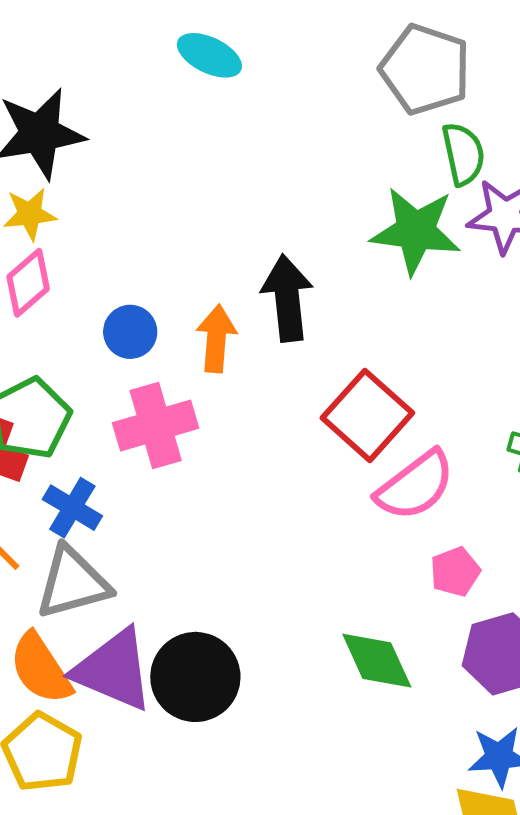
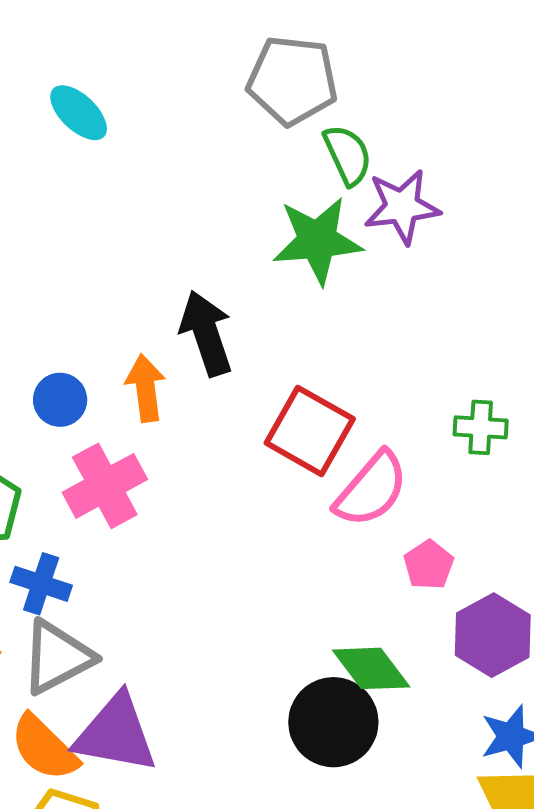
cyan ellipse: (209, 55) -> (79, 113), turned 30
black circle: (195, 677) -> (333, 722), moved

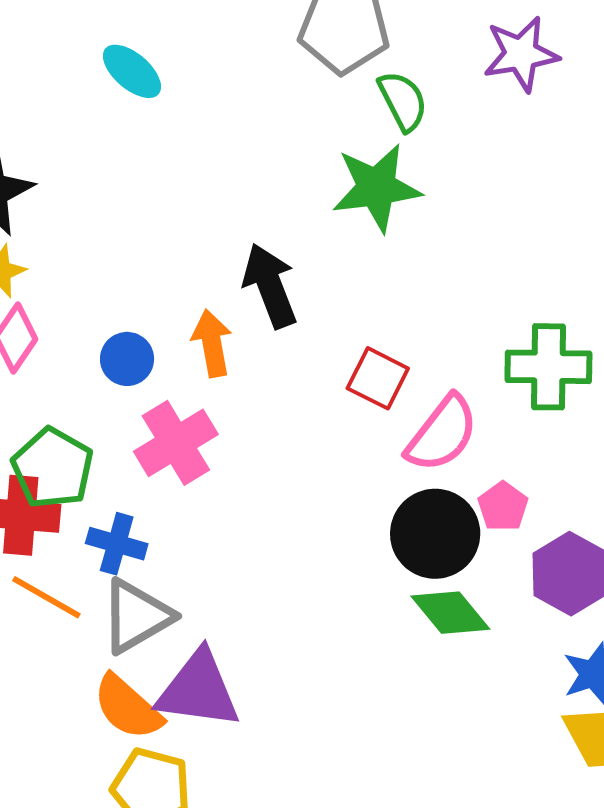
purple star: (402, 207) -> (521, 54), moved
green cross: (481, 427) -> (548, 367), size x1.6
red square: (310, 431) -> (378, 378), size x0.7
black circle: (333, 722) -> (435, 534), moved

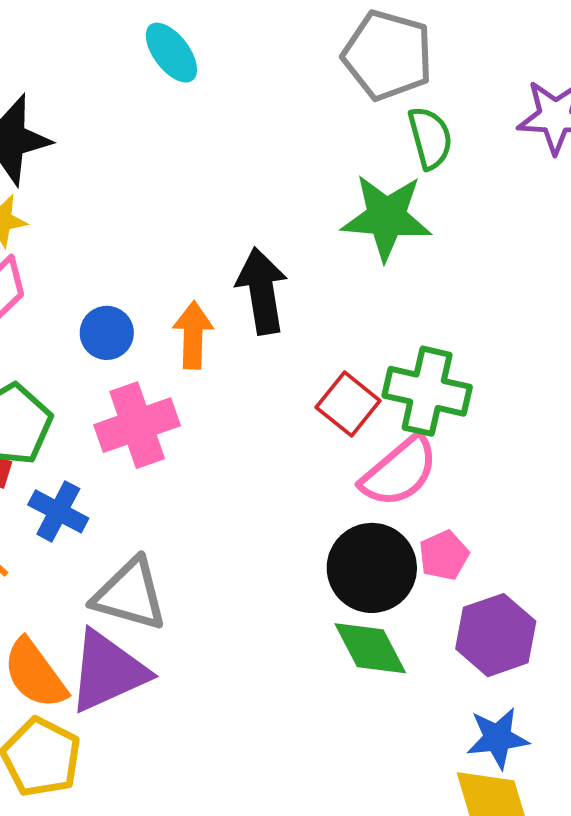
green cross: (548, 367) -> (427, 391), moved
gray triangle: (136, 616) -> (130, 594), moved, turned 34
purple triangle: (198, 690) -> (108, 671), turned -44

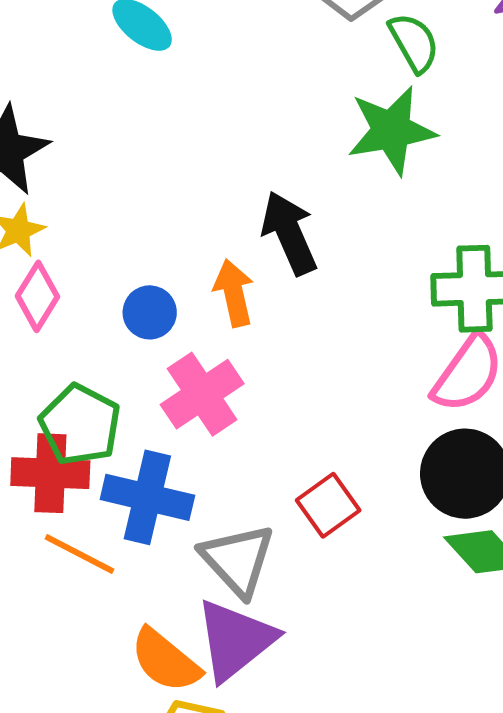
red square: (348, 404) -> (328, 505), moved, turned 30
blue cross: (58, 511) -> (147, 497), size x1.5
gray triangle: (130, 594) -> (238, 560), turned 46

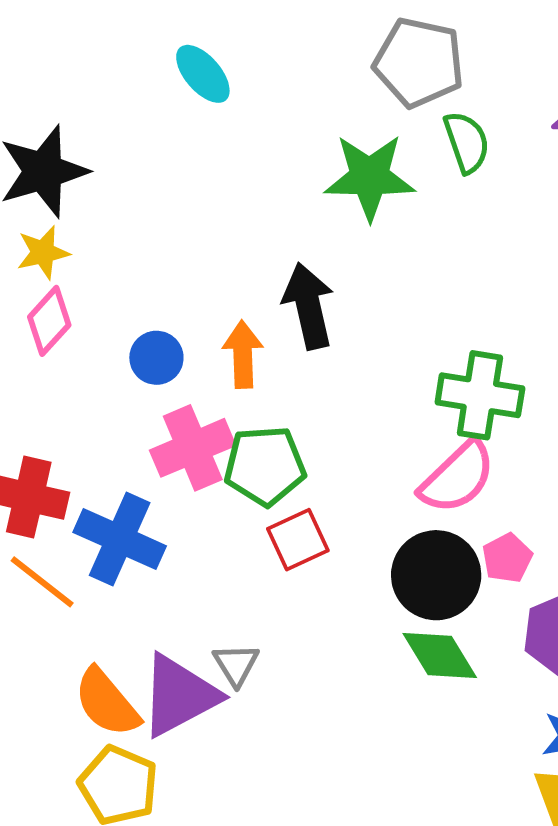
green star: (391, 130) -> (370, 177), moved
green pentagon: (80, 425) -> (265, 466), moved, turned 30
red square: (328, 505) -> (298, 540), moved
gray triangle: (238, 560) -> (236, 665), moved, size x0.6

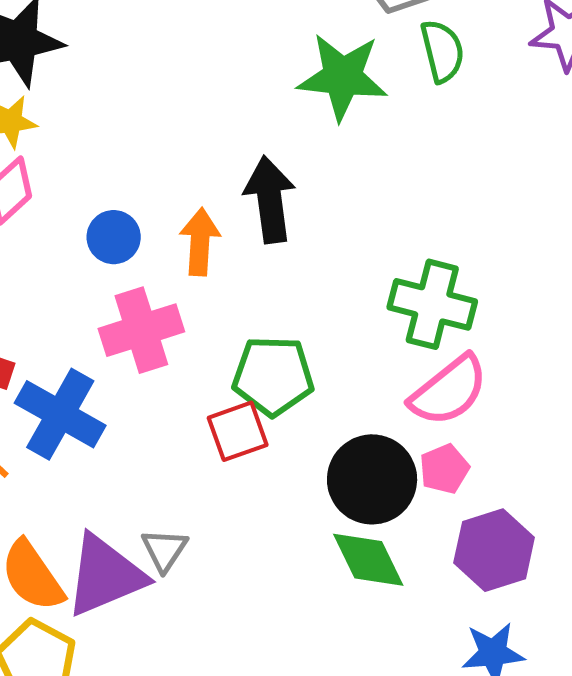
green pentagon: (265, 466) -> (273, 376), moved
pink semicircle: (457, 477) -> (449, 391), moved

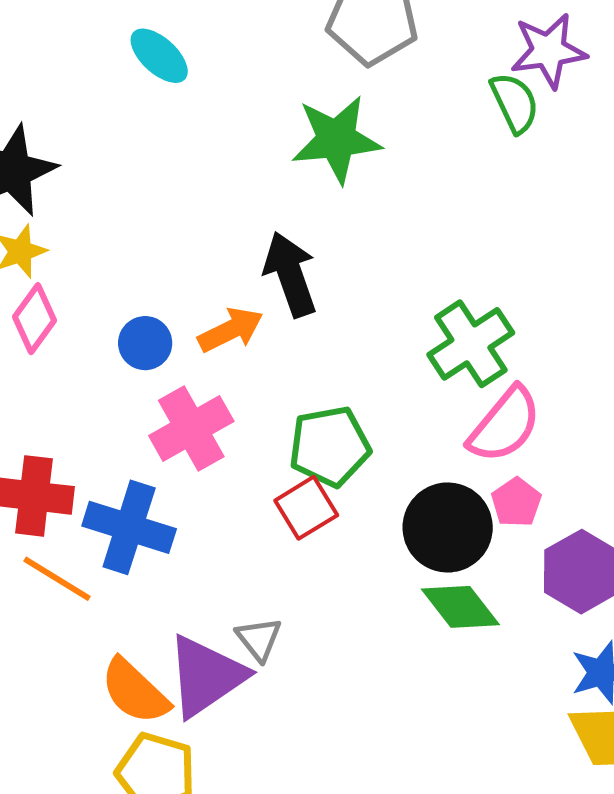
green semicircle: (442, 51) -> (515, 103), moved
orange arrow: (200, 242) -> (231, 330), turned 72
green cross: (432, 304) -> (471, 344), turned -36

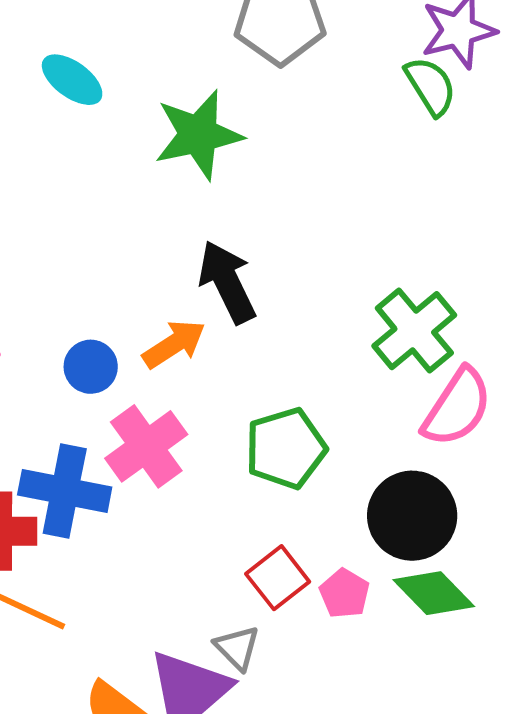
green star: (336, 139) -> (198, 135), moved
pink pentagon: (516, 502) -> (344, 593), moved
red square: (306, 508) -> (278, 578), moved
blue cross: (129, 527) -> (65, 491), moved

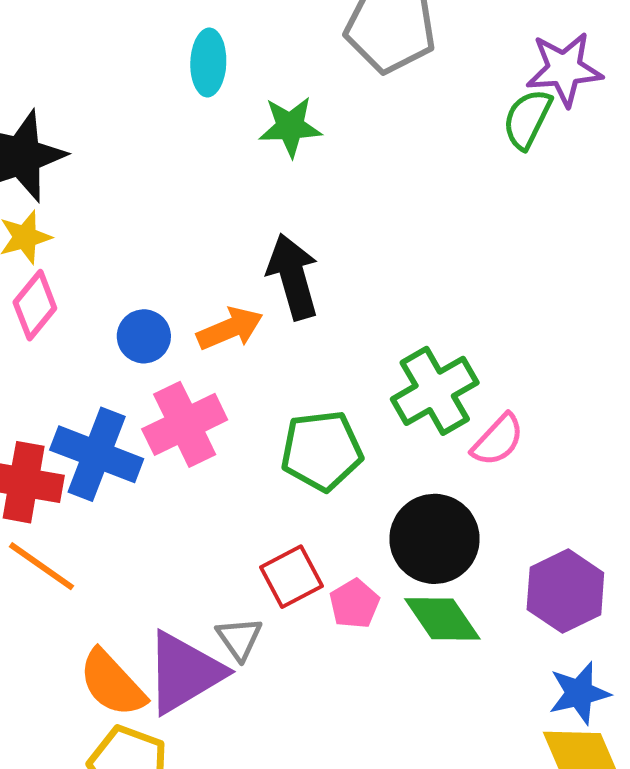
cyan ellipse: (72, 80) -> (208, 62), moved, turned 46
green semicircle: (431, 86) -> (527, 119), turned -132
green star: (198, 135) -> (290, 127), size x0.7
green cross: (414, 331) -> (435, 391), moved
pink semicircle: (457, 407) -> (498, 440), size x0.7

